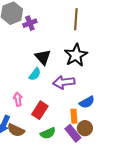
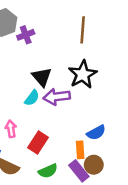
purple arrow: (64, 82) -> (57, 97), moved

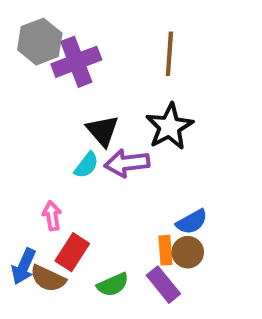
purple cross: (26, 35) -> (76, 62), size x1.6
red rectangle: (38, 142) -> (72, 252), moved
brown circle: (94, 165) -> (188, 252), moved

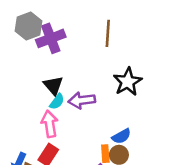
black star: (169, 127) -> (128, 82), moved
black triangle: (103, 131) -> (53, 85), moved
pink arrow: (52, 216) -> (50, 124), moved, size x1.5

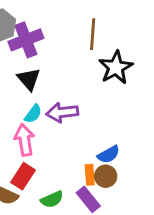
black star: (128, 82) -> (116, 67), moved
black triangle: (53, 85) -> (29, 79), moved

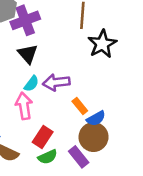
orange rectangle: (90, 175) -> (80, 106), moved, turned -35
red rectangle: (23, 176) -> (43, 137), moved
brown circle: (106, 176) -> (94, 137), size x1.5

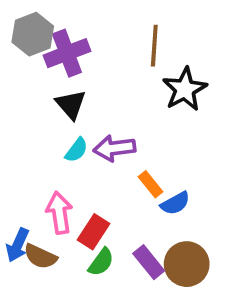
pink arrow: (24, 106) -> (59, 213), moved
brown circle: (94, 137) -> (187, 264), moved
green semicircle: (48, 157) -> (101, 262), turned -30

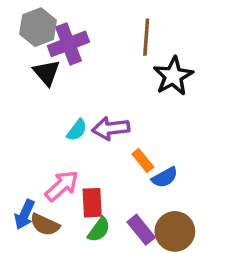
black triangle: (71, 104) -> (47, 73), moved
pink arrow: (59, 213) -> (62, 186), turned 57
red rectangle: (94, 232) -> (92, 203), turned -36

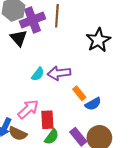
brown line: (146, 37) -> (57, 16), moved

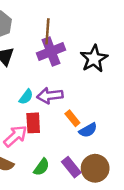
purple cross: (33, 20) -> (51, 52), moved
red rectangle: (47, 120) -> (33, 123), moved

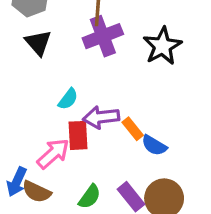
purple arrow: (50, 96) -> (101, 117), moved
blue semicircle: (88, 130) -> (154, 145), turned 60

